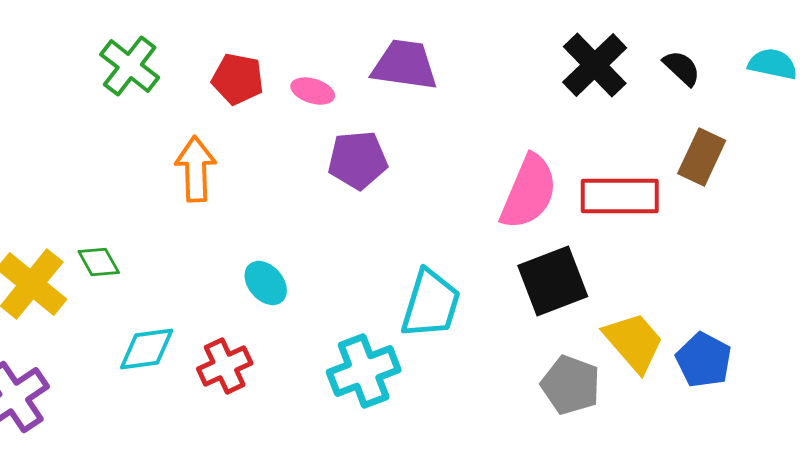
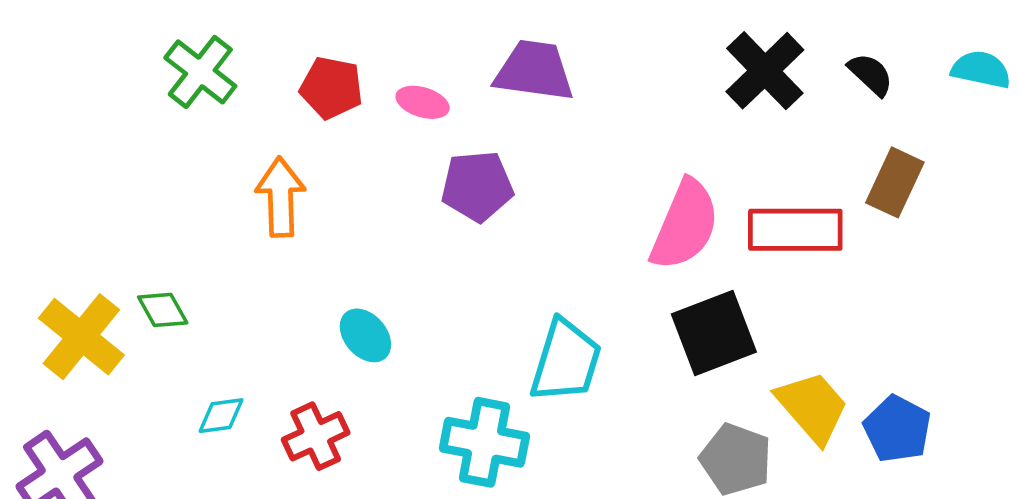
cyan diamond: (147, 349) -> (221, 416), size x0.7
cyan cross: (364, 371) -> (484, 442), turned 32

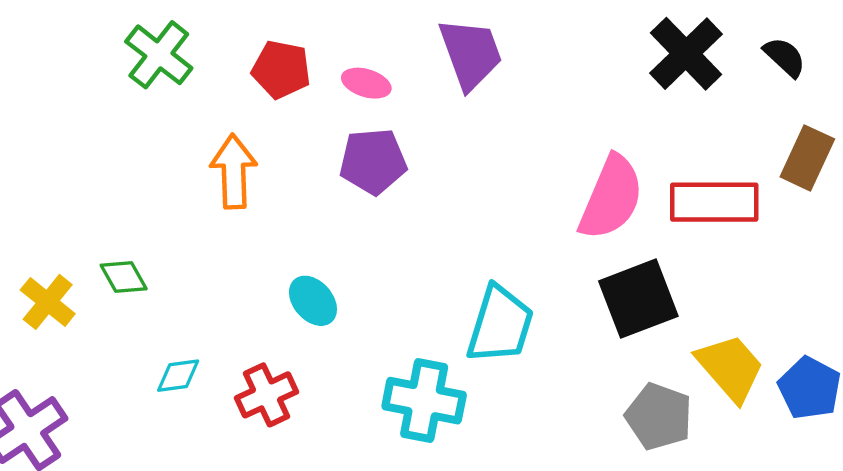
purple trapezoid: (534, 71) -> (471, 54), turned 62
purple pentagon: (477, 186) -> (373, 161), moved
yellow cross: (81, 337) -> (48, 302), size x0.7

